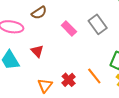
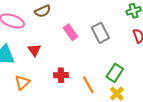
red cross: (69, 80) -> (61, 75), moved, turned 32
orange triangle: (45, 85) -> (22, 82), moved

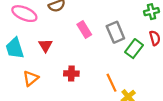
green rectangle: (115, 73) -> (134, 49), moved
orange line: (88, 85) -> (111, 83), moved

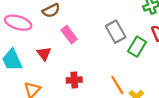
pink rectangle: (84, 30) -> (69, 35), moved

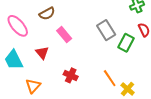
pink ellipse: (18, 23) -> (18, 26), turned 35
red cross: (74, 80) -> (71, 75), turned 32

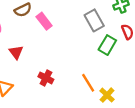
gray rectangle: (106, 30) -> (94, 20), moved
pink rectangle: (64, 35) -> (44, 21), moved

